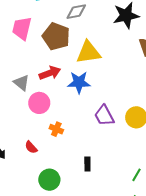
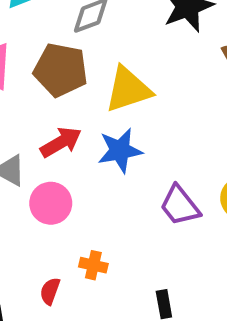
orange cross: (56, 129) -> (93, 265), moved
red semicircle: (31, 147) -> (50, 291), turned 72

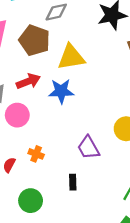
purple trapezoid: (180, 206) -> (88, 148), moved

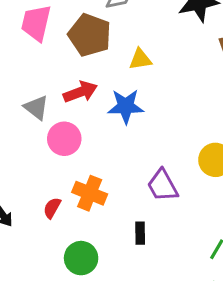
yellow triangle: (71, 57) -> (140, 59), size x0.6
orange cross: (36, 154) -> (90, 193), size x1.5

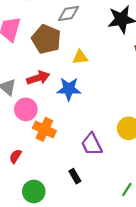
orange cross: (90, 193) -> (44, 129), moved
black rectangle: (140, 233) -> (75, 176), turned -32

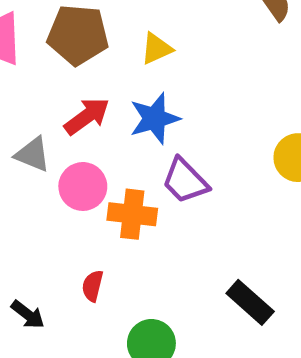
purple trapezoid: (92, 144) -> (185, 181), moved
black rectangle: (75, 176) -> (250, 302), moved, size x1.5

